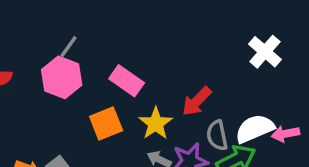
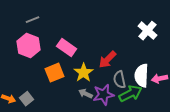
gray line: (68, 47) -> (33, 20), moved, turned 32
white semicircle: (255, 129) -> (142, 76), turned -65

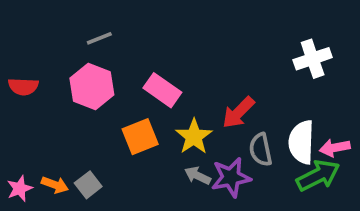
white cross: (148, 31) -> (313, 59), turned 30
green arrow: (131, 94) -> (318, 176), moved

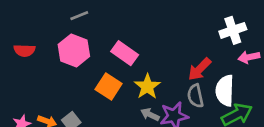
red arrow: (238, 112) -> (199, 69), moved
orange square: (140, 137) -> (109, 87), turned -35
pink arrow: (335, 148) -> (249, 57), moved

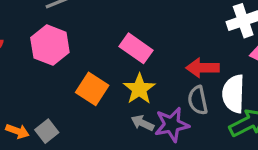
pink rectangle: (125, 53) -> (136, 48), moved
red arrow: (199, 69) -> (203, 68), turned 45

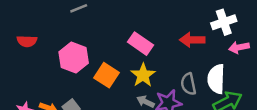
pink hexagon: (50, 45) -> (74, 57), moved
red arrow: (203, 68) -> (192, 40), moved

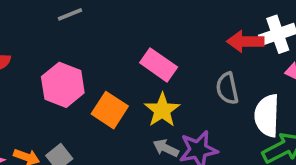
red arrow: (192, 40) -> (245, 41), moved
gray semicircle: (188, 84) -> (227, 88), moved

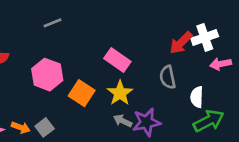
red arrow: (245, 41) -> (181, 43), turned -45
white semicircle: (267, 116) -> (197, 97), size x0.7

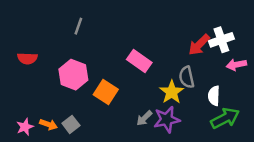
gray line: (52, 23) -> (78, 26), turned -49
yellow star: (120, 93) -> (172, 92), moved
gray arrow: (123, 121) -> (144, 118), turned -70

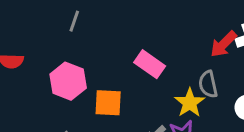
orange square: (106, 92) -> (108, 103), turned -30

